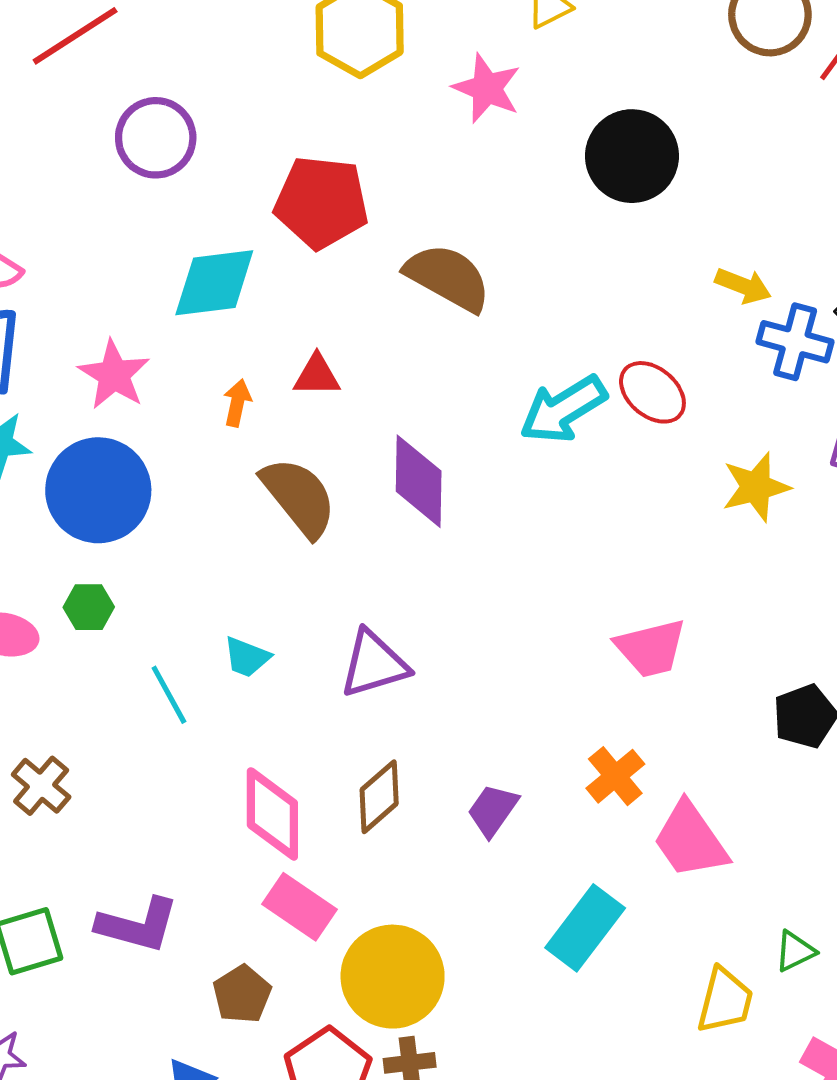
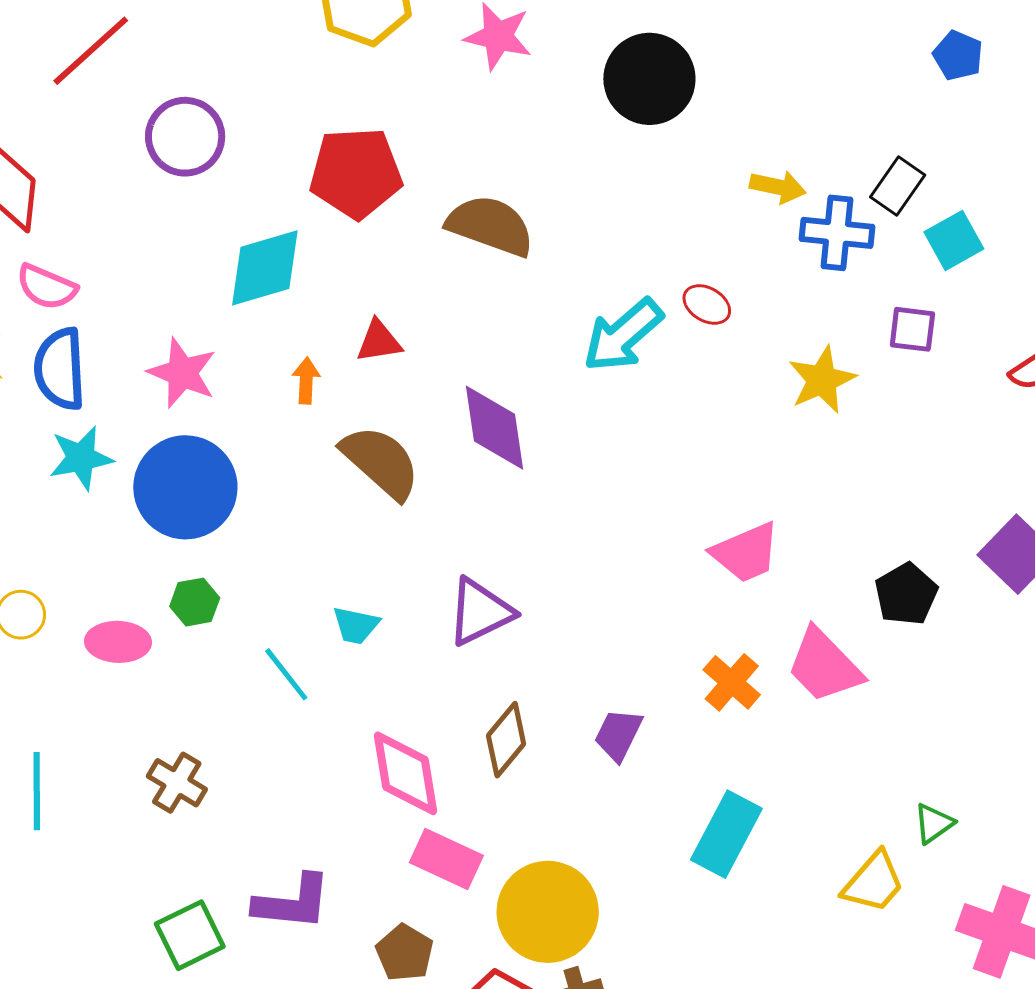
red ellipse: (652, 392) -> (707, 304), size x0.7
pink trapezoid: (690, 840) -> (824, 666), moved
yellow trapezoid: (725, 1001) -> (874, 882), turned 36

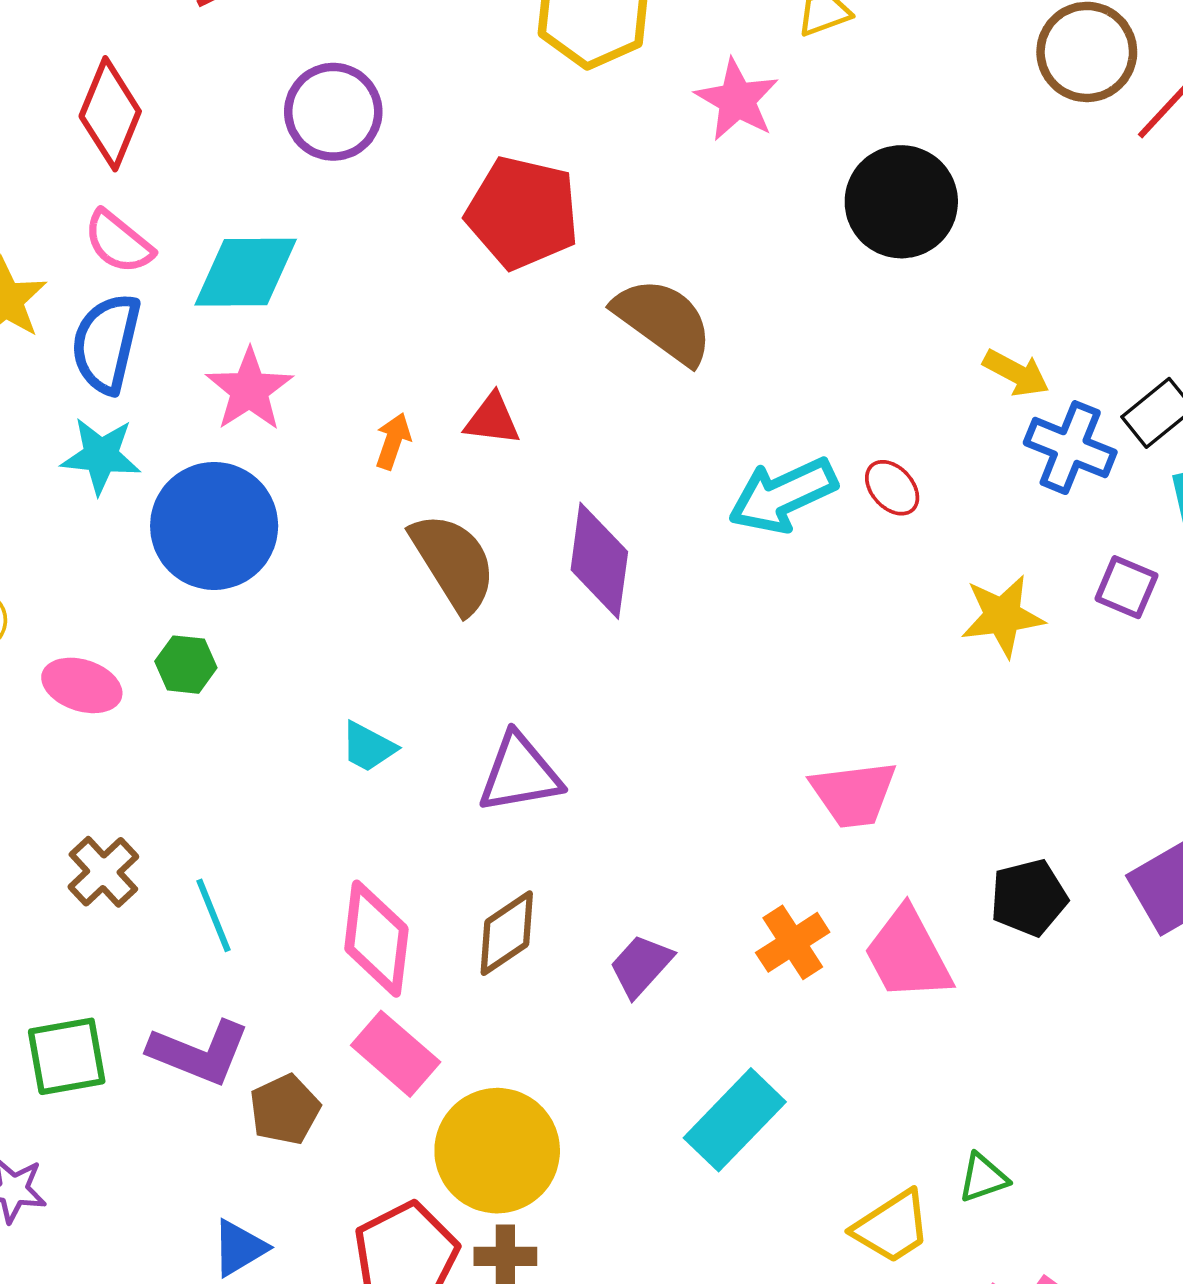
cyan diamond: (265, 268) -> (246, 272), moved
cyan line: (286, 674) -> (213, 915), moved
brown pentagon: (405, 953) -> (285, 1110), moved

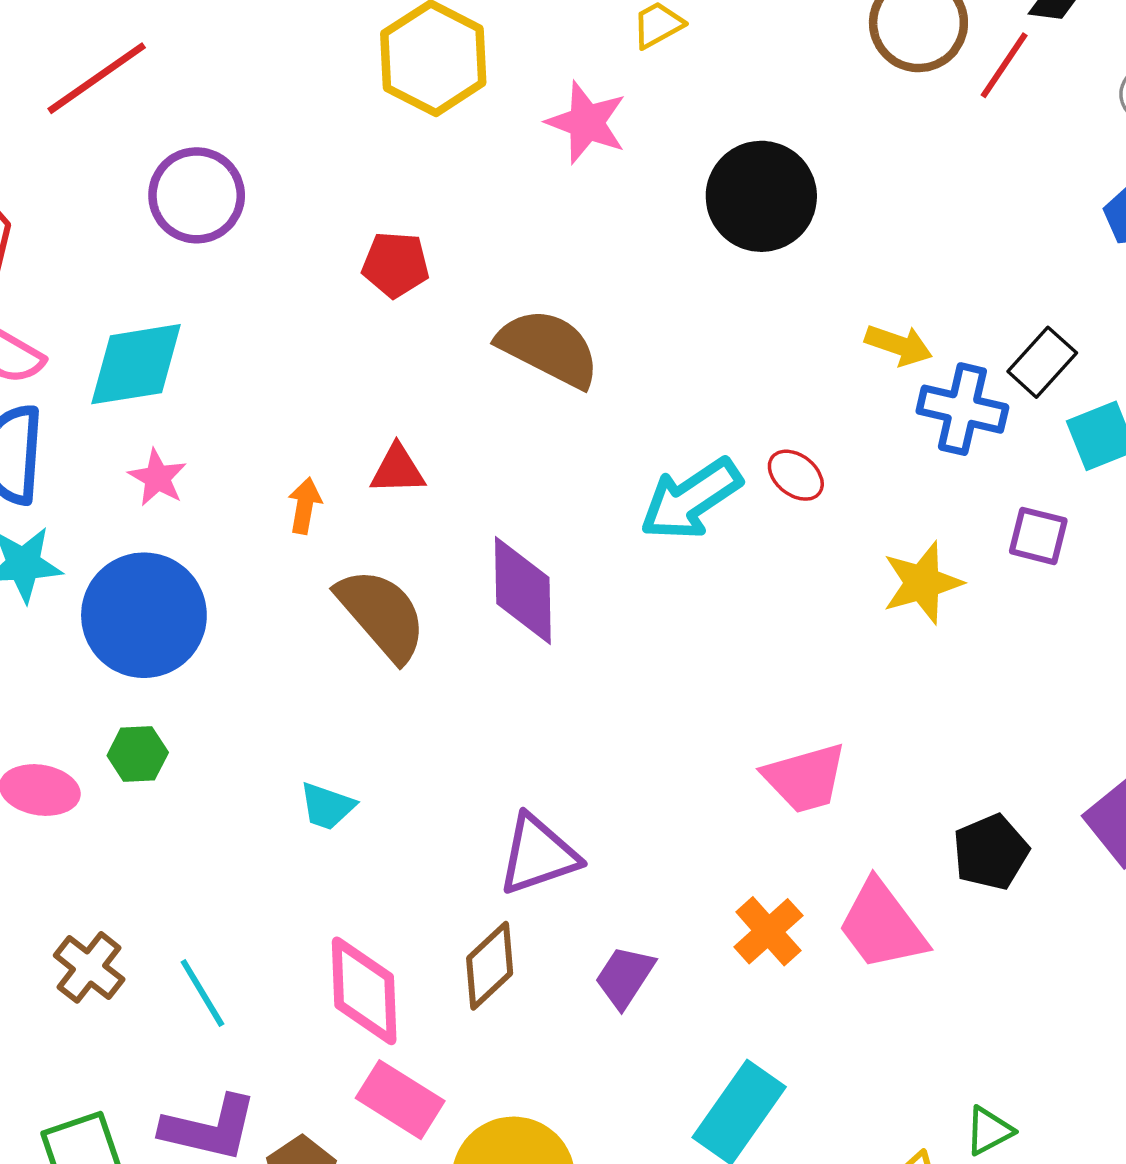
red pentagon: (523, 213) -> (396, 265), size x0.6
pink star: (249, 390) -> (157, 478), size x0.7
purple triangle: (520, 773) -> (538, 855), moved

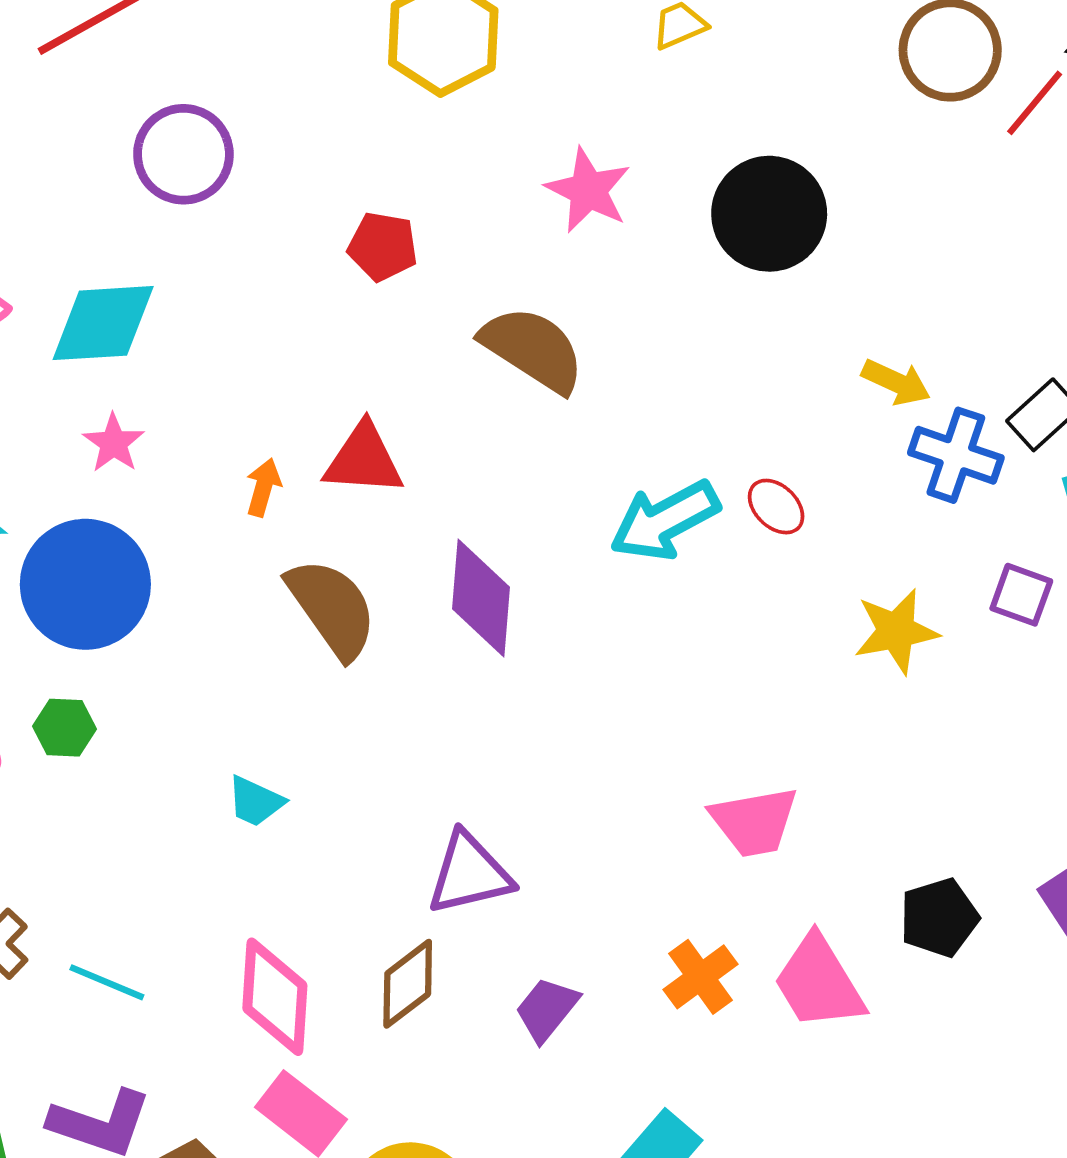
pink star: (586, 122) -> (588, 190), moved
red triangle: (398, 470) -> (364, 460), size x1.4
cyan line: (202, 993) -> (107, 982), turned -42

